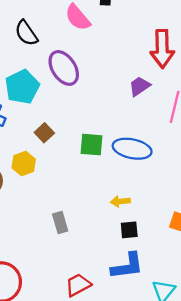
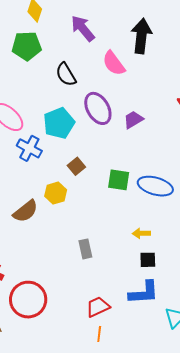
purple trapezoid: (139, 86) -> (133, 120), moved

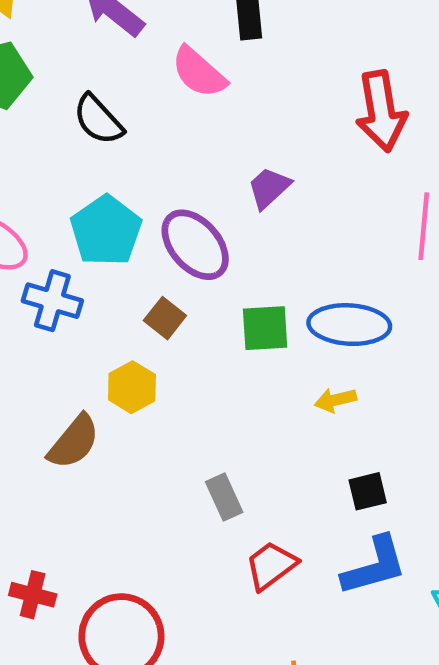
purple ellipse: (98, 108) -> (195, 245), moved
yellow arrow: (141, 233) -> (335, 400), moved
red trapezoid: (98, 307) -> (271, 566), moved

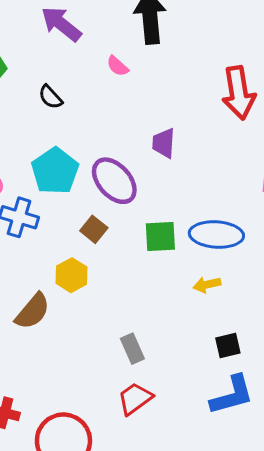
pink semicircle: (199, 72) -> (118, 66), size x0.6
black semicircle: (98, 120) -> (50, 97), size x0.7
purple trapezoid: (269, 188) -> (164, 143), turned -44
red trapezoid: (271, 566) -> (135, 398), moved

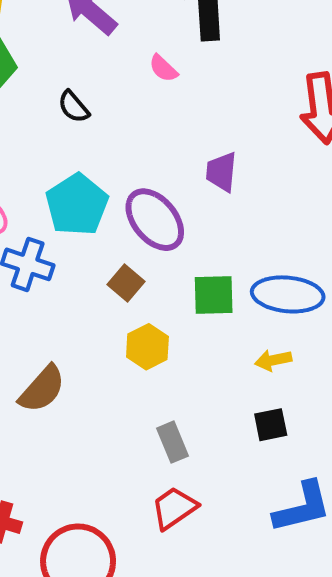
yellow hexagon: (72, 275) -> (147, 347), moved
black square: (228, 346) -> (271, 425), moved

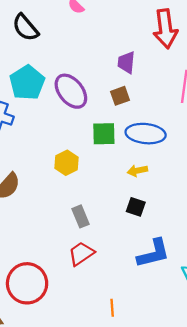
black semicircle: (74, 107) -> (25, 28), size x1.5
purple trapezoid: (221, 172) -> (126, 62), moved
brown square: (126, 283) -> (120, 96), moved, turned 30
black square: (271, 425) -> (136, 207), turned 30

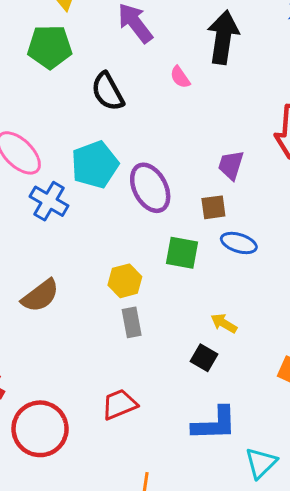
blue ellipse: (146, 134) -> (239, 243), moved, size x0.7
yellow arrow: (137, 171) -> (224, 323), moved, turned 30
gray rectangle: (80, 216) -> (132, 322), moved

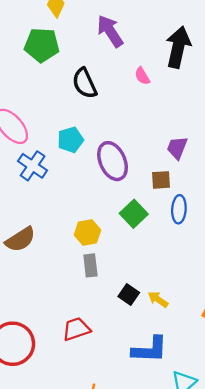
cyan pentagon: (95, 165) -> (70, 140), size x0.7
blue ellipse: (239, 243) -> (179, 209), turned 72
green square: (182, 253) -> (134, 214), turned 32
yellow arrow: (224, 323) -> (158, 299), moved
black square: (204, 358) -> (129, 295), moved

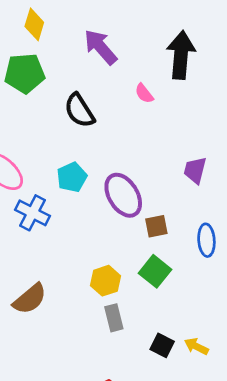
brown square: (161, 180) -> (156, 226), moved
green square: (134, 214) -> (155, 271), moved

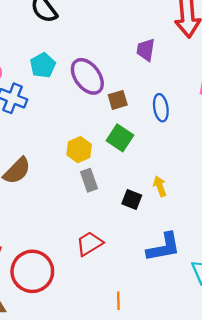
yellow arrow: (196, 346) -> (160, 186), moved, turned 48

